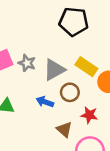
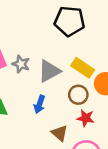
brown circle: (70, 92) -> (78, 95), moved
blue arrow: (45, 102) -> (39, 104), turned -91

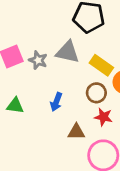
gray triangle: (49, 71) -> (68, 52), moved, turned 40
brown triangle: (60, 133) -> (76, 132), turned -42

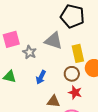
gray star: (38, 60) -> (30, 52), moved
yellow rectangle: (101, 65) -> (78, 53), turned 36

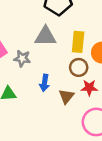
yellow rectangle: (78, 53) -> (78, 42), turned 36
brown triangle: (53, 101) -> (66, 96), moved, turned -40

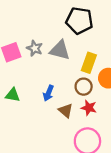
gray star: (22, 58) -> (35, 48), moved
brown triangle: (66, 96) -> (66, 111), turned -42

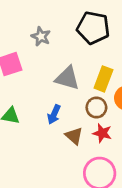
gray star: (35, 48) -> (41, 36), moved
gray triangle: (60, 50) -> (67, 78), moved

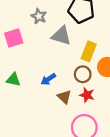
gray triangle: (67, 78) -> (61, 36), moved
blue arrow: (54, 114) -> (48, 79), turned 32

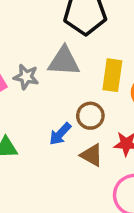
gray star: (39, 16) -> (26, 77), moved
brown circle: (83, 74) -> (90, 116), moved

